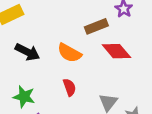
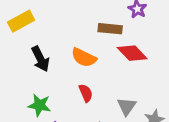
brown rectangle: (96, 26) -> (110, 29), turned 30
black arrow: (27, 52) -> (40, 59), turned 40

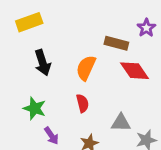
orange semicircle: (84, 58) -> (86, 68), turned 80
gray triangle: (127, 106) -> (121, 123), turned 48

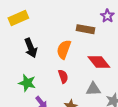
red diamond: (135, 71) -> (99, 62), moved

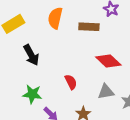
orange semicircle: (64, 49) -> (55, 18), moved

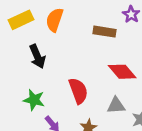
orange semicircle: (55, 18) -> (55, 20), moved
red semicircle: (71, 82) -> (78, 91), size x1.5

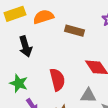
orange semicircle: (55, 20) -> (43, 17), turned 48
brown rectangle: (105, 32) -> (75, 31), moved

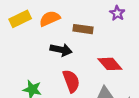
black arrow: (25, 46) -> (61, 50), moved, turned -54

